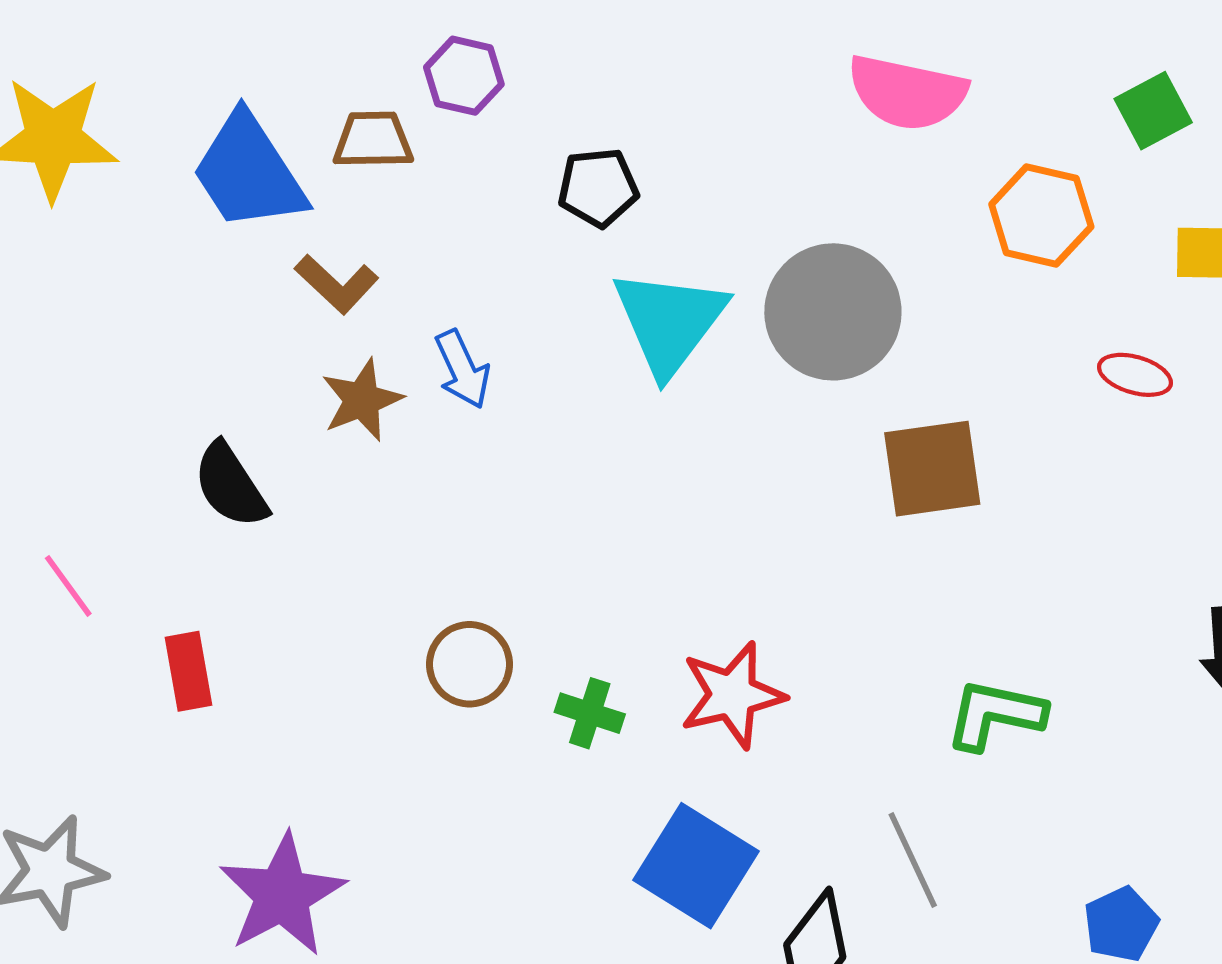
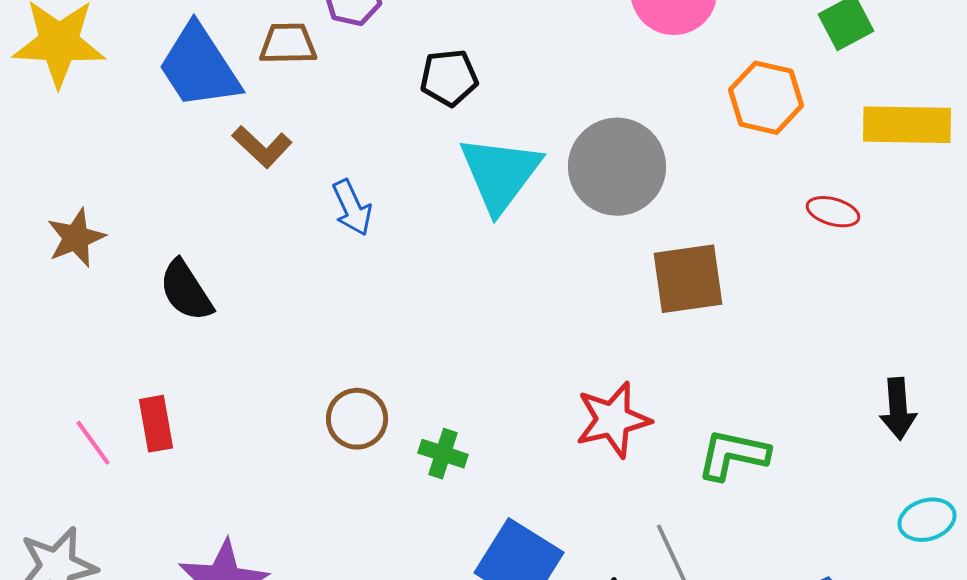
brown star: (362, 400) -> (76, 238), moved
pink line: (68, 586) -> (93, 443), moved
red star: (732, 695) -> (613, 420), moved

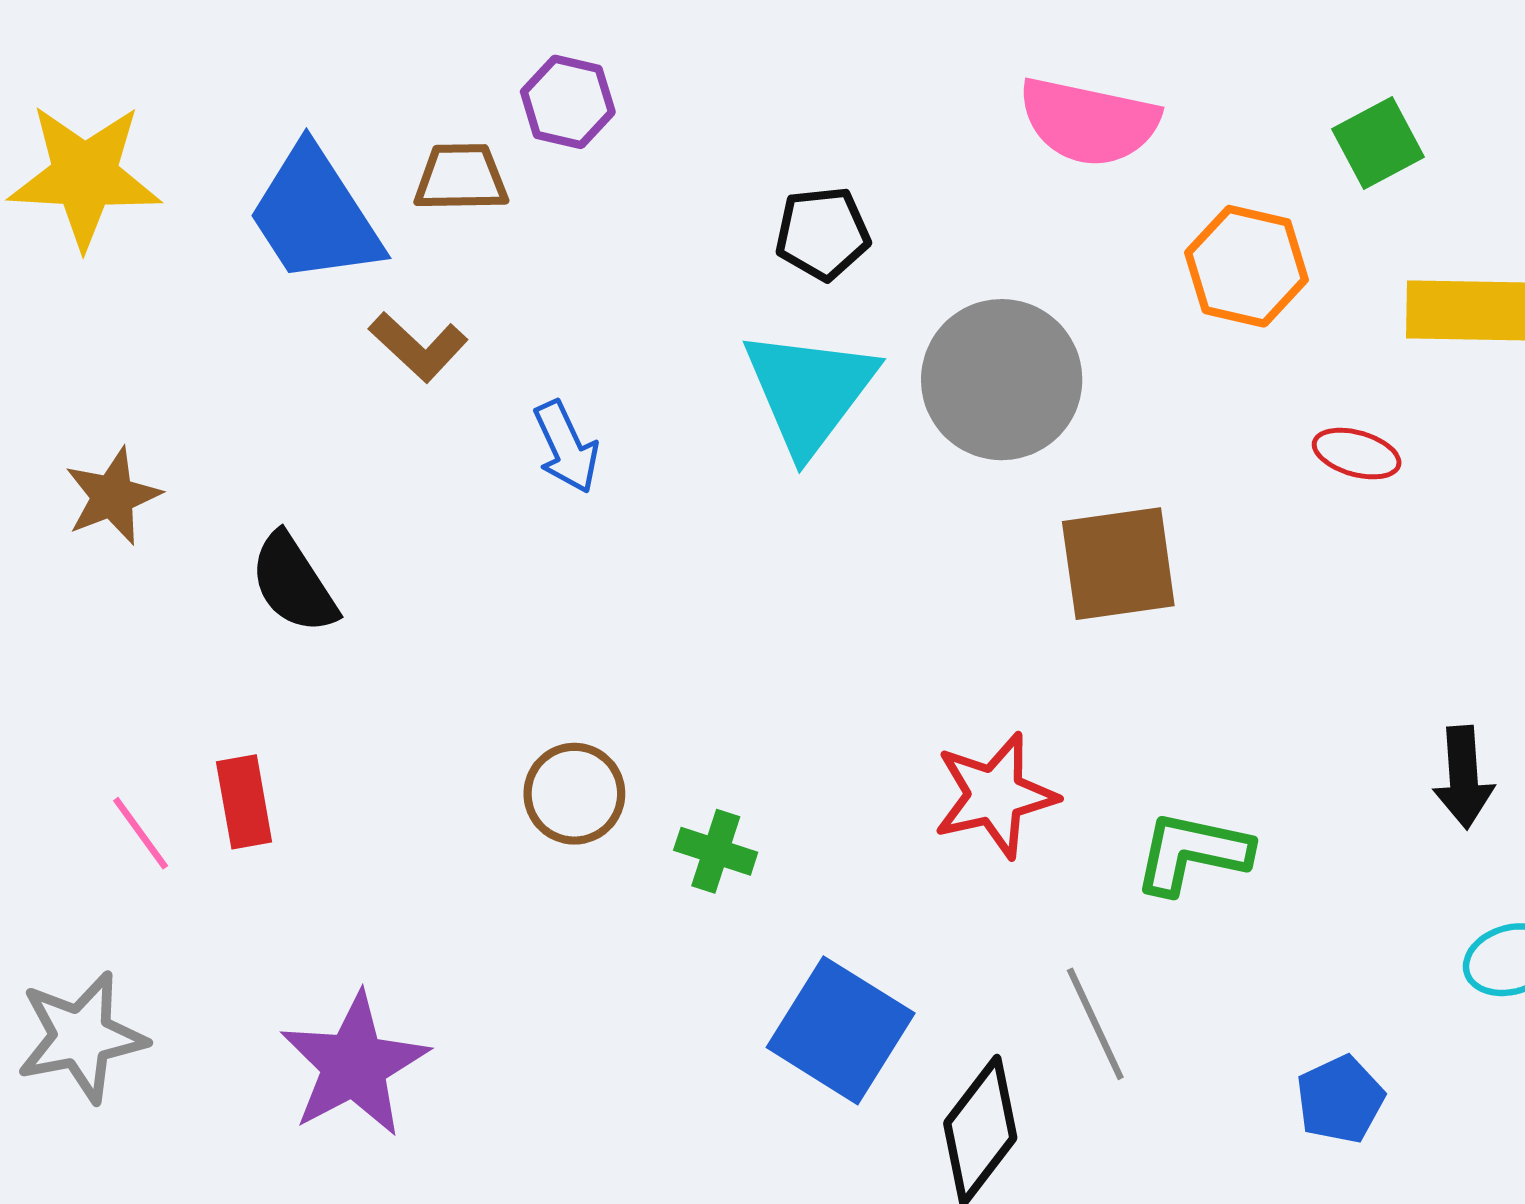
black pentagon: (449, 78) -> (823, 233), moved

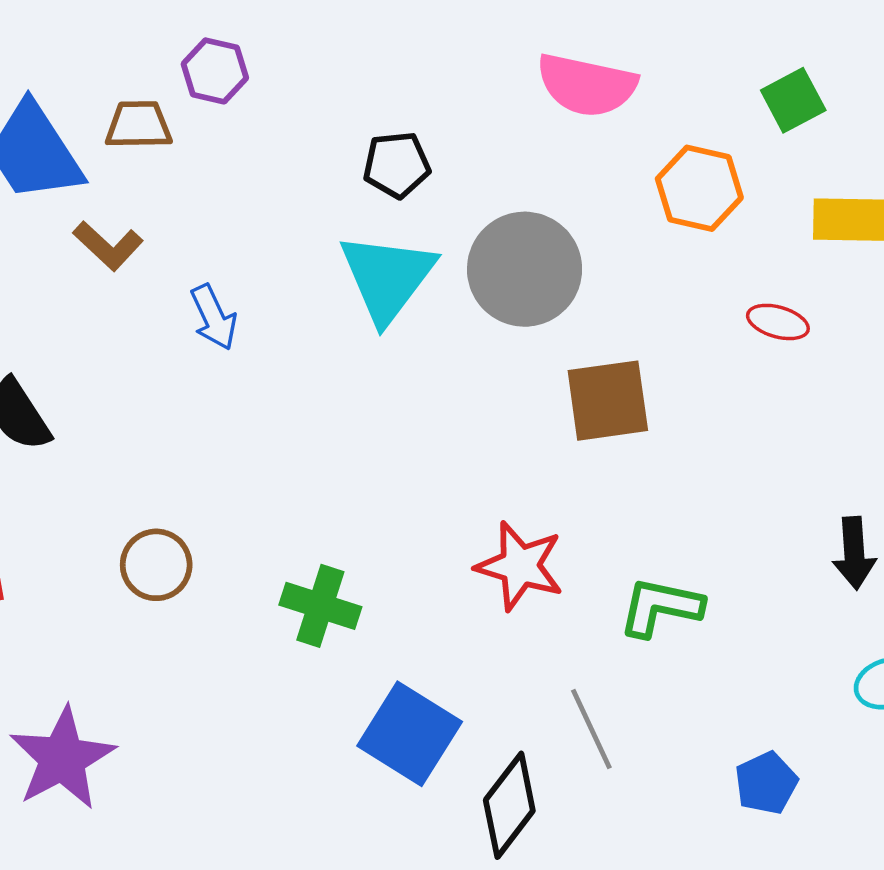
brown circle: (574, 794) -> (156, 565), moved
red star: (995, 795) -> (520, 566), turned 30
green cross: (716, 851) -> (320, 606), size x1.4

